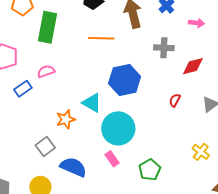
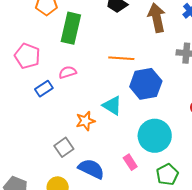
orange line: (101, 38) -> (121, 58), moved
cyan circle: (118, 128) -> (155, 136), moved

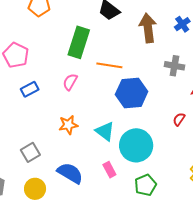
green rectangle: (71, 28) -> (79, 42), moved
pink semicircle: (68, 72) -> (70, 82), moved, turned -48
cyan triangle: (112, 105) -> (105, 131), moved
gray square: (64, 147) -> (30, 152), moved

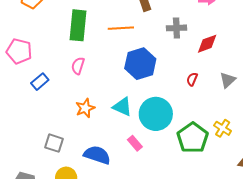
orange line: (109, 65) -> (121, 28), moved
gray square: (30, 152) -> (54, 143), turned -30
green pentagon: (145, 185) -> (193, 138), moved, size x1.4

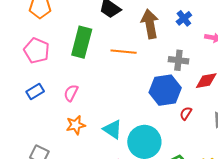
pink pentagon: (19, 51) -> (37, 51), moved
blue hexagon: (140, 64) -> (165, 90), moved
pink semicircle: (78, 66) -> (71, 93), moved

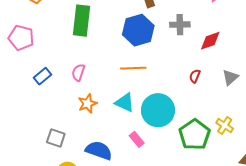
pink pentagon: (37, 51) -> (21, 38), moved
orange line: (124, 52) -> (133, 68), moved
blue hexagon: (165, 90) -> (138, 30), moved

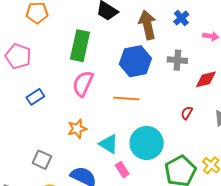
pink semicircle: (78, 72) -> (83, 84), moved, size x1.5
cyan triangle: (125, 103) -> (109, 144), moved

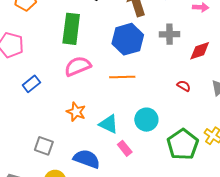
pink semicircle: (83, 84) -> (78, 66), turned 48
red semicircle: (187, 113) -> (184, 86), turned 96
orange star: (77, 129) -> (76, 112), turned -30
cyan circle: (147, 143) -> (146, 120), size x0.7

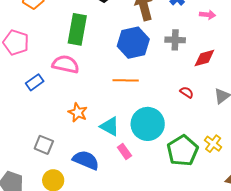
pink semicircle: (78, 66) -> (66, 64), moved, turned 32
cyan circle: (146, 120) -> (148, 124), size x1.4

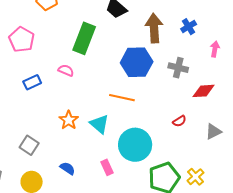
pink arrow: (208, 15) -> (215, 49), turned -98
pink semicircle: (66, 64) -> (66, 70), size x0.6
red semicircle: (187, 92) -> (179, 121), turned 104
cyan triangle: (110, 126) -> (99, 124), moved
blue semicircle: (86, 160) -> (68, 168), size x0.6

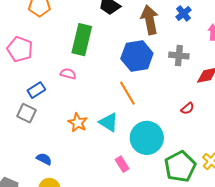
orange line: (122, 98) -> (127, 93), turned 55
gray square: (29, 145) -> (27, 113), moved
blue semicircle: (68, 168) -> (44, 159), moved

